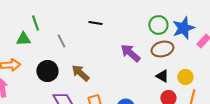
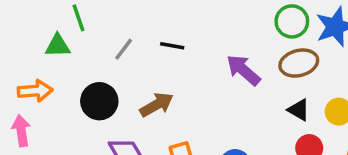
black line: (95, 23) -> (172, 46), moved
gray line: (61, 41) -> (124, 49), turned 64
brown arrow: (80, 73) -> (157, 105), turned 108

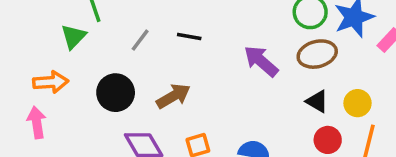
green triangle: (58, 46) -> (73, 37), turned -44

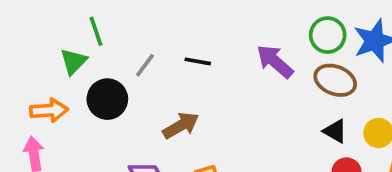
brown ellipse: (317, 54) -> (335, 80), turned 36
purple arrow: (261, 61) -> (275, 61), moved
black circle: (116, 93) -> (107, 99), moved

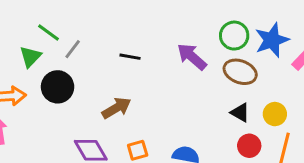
green line: (96, 31) -> (48, 33), turned -35
gray line: (145, 65) -> (73, 49), moved

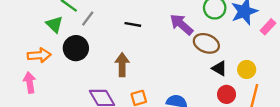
green triangle: (30, 57) -> (55, 24), turned -30
brown ellipse: (240, 72) -> (206, 43), moved
brown arrow: (116, 108) -> (122, 65), turned -60

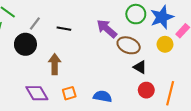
gray line: (88, 18) -> (35, 23), moved
black circle: (76, 48) -> (25, 44), moved
yellow circle: (247, 69) -> (165, 44), moved

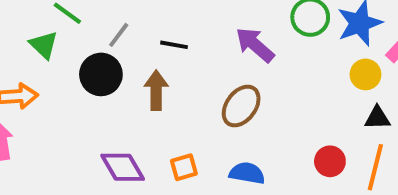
brown ellipse: (129, 45) -> (241, 106), moved, turned -75
brown arrow: (55, 64) -> (156, 90), moved
black triangle: (140, 67) -> (377, 118), moved, turned -32

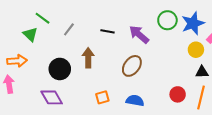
black line: (174, 45) -> (108, 31), moved
black circle: (101, 74) -> (60, 69), moved
purple diamond: (123, 167) -> (52, 97), moved

